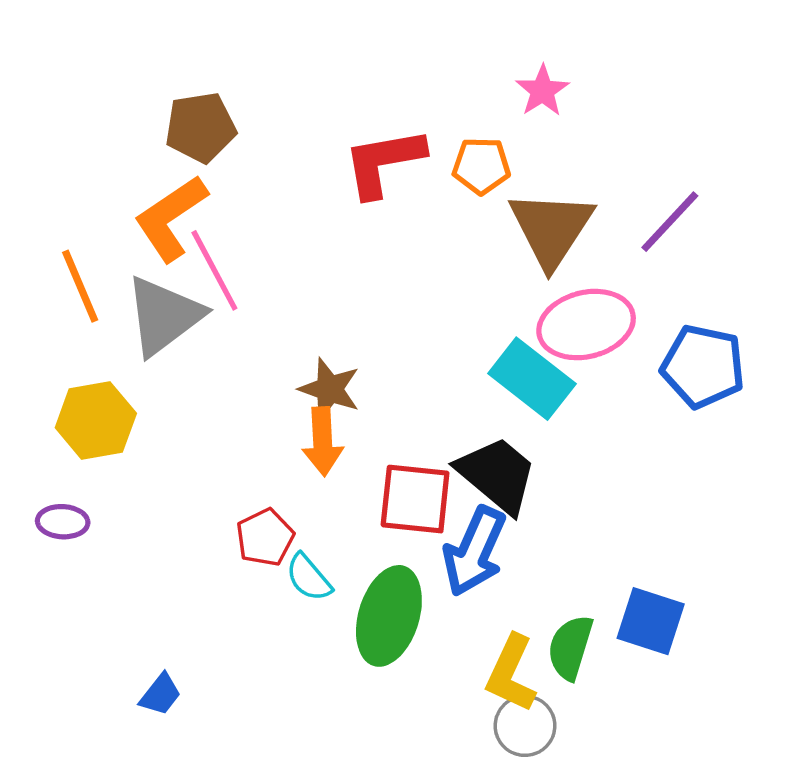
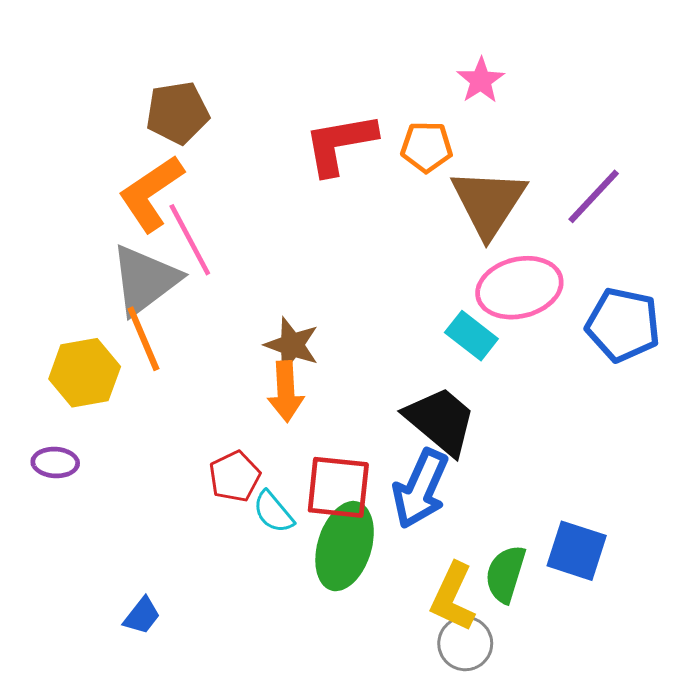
orange line: (80, 286) -> (143, 339), moved
cyan rectangle: (532, 379) -> (471, 336), size x0.7
red square: (415, 499) -> (338, 487), moved

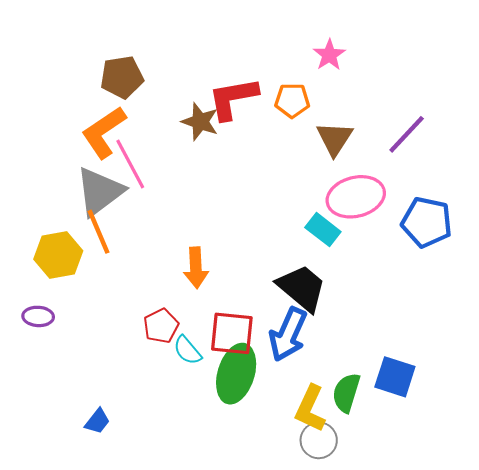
brown triangle: (488, 203) -> (335, 139), size x0.7
brown star: (292, 345) -> (200, 122), moved

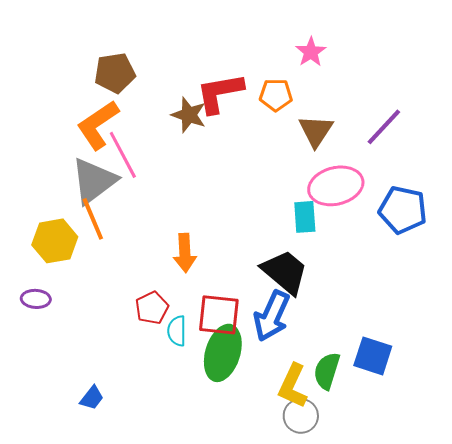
cyan rectangle: (323, 230) -> (305, 217), turned 48
cyan semicircle: (187, 350) -> (177, 331), turned 40

